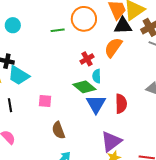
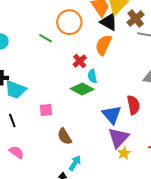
black triangle: (123, 26) -> (109, 22), turned 42
green line: (58, 30) -> (46, 38), turned 48
blue triangle: (96, 104) -> (112, 115), moved
red semicircle: (121, 104) -> (133, 105), moved

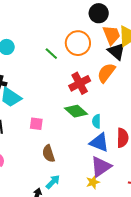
red cross: (80, 61) -> (80, 83), size x1.5
cyan semicircle: (92, 76) -> (96, 121), moved
blue triangle: (112, 115) -> (99, 142), turned -40
yellow star: (124, 153) -> (93, 182), moved

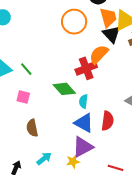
green line: (51, 54) -> (26, 69), moved
red cross: (80, 83) -> (86, 68), moved
cyan arrow: (53, 182) -> (44, 158), moved

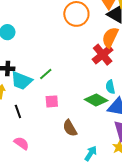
green line: (26, 69) -> (46, 74), turned -72
green diamond: (64, 89) -> (96, 100), moved

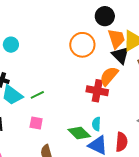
red cross: (103, 55) -> (97, 91), turned 35

